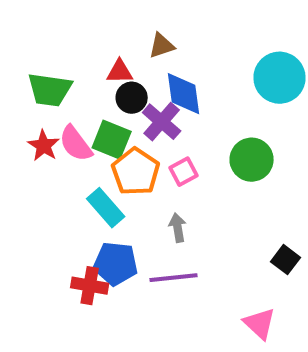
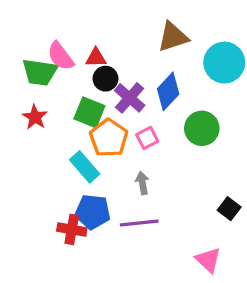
brown triangle: (162, 46) -> (173, 37), moved, size x1.5
blue diamond: (184, 94) -> (168, 91), moved, turned 51
pink semicircle: (76, 144) -> (61, 56), moved

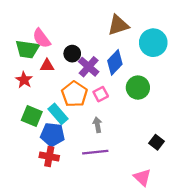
red triangle: (96, 58) -> (47, 66), moved
green square: (89, 112) -> (32, 116), moved
blue pentagon: (93, 212) -> (53, 135), moved

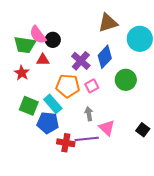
black circle: (72, 54) -> (53, 40), moved
orange pentagon: (74, 94) -> (68, 86), turned -30
red cross: (49, 157) -> (66, 143), moved
pink triangle: (142, 177) -> (107, 128), moved

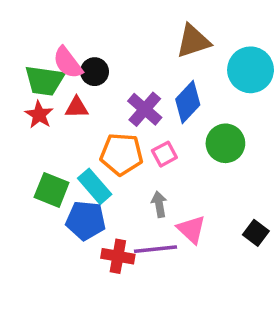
red star: (22, 73) -> (39, 115), moved

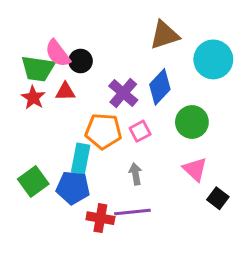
cyan rectangle: (95, 186) -> (81, 159), turned 52
green square: (52, 190) -> (33, 182), moved, turned 32
pink triangle: (191, 229) -> (195, 169), moved

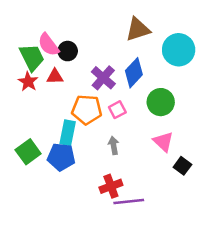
green trapezoid: (38, 69) -> (32, 57), turned -124
purple line: (132, 212) -> (129, 202), moved
red cross: (100, 218) -> (111, 186), moved, turned -30

